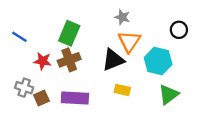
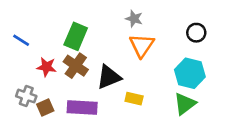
brown cross: (69, 60) -> (76, 66), turned -35
black triangle: (113, 60) -> (109, 77), moved
cyan hexagon: (158, 61) -> (190, 73), moved

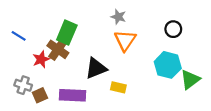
brown cross: (76, 66) -> (58, 49), moved
red star: (47, 67) -> (41, 59), turned -30
green triangle: (185, 104) -> (190, 80), moved

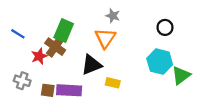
orange triangle: (125, 40) -> (105, 38), moved
brown square: (40, 95) -> (48, 90), moved, turned 32

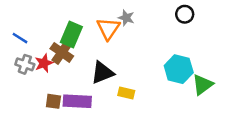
black circle: (165, 27) -> (185, 14), moved
orange triangle: (105, 38) -> (108, 29), moved
gray cross: (22, 81) -> (25, 64), moved

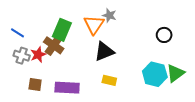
black circle: (185, 14) -> (164, 35), moved
cyan hexagon: (179, 69) -> (155, 74), moved
black triangle: (102, 73) -> (104, 51), moved
brown square: (53, 101) -> (35, 85), moved

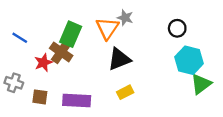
black circle: (164, 35) -> (177, 28), moved
gray cross: (22, 56) -> (14, 83), moved
cyan hexagon: (155, 74) -> (189, 60), moved
yellow rectangle: (109, 80) -> (125, 92), turned -40

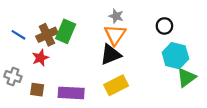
orange triangle: (107, 28) -> (115, 35), moved
brown cross: (61, 52) -> (47, 35), moved, turned 30
yellow rectangle: (125, 92) -> (116, 85), size x1.5

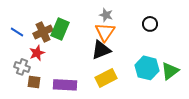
cyan hexagon: (175, 56) -> (147, 68), moved
gray cross: (13, 76) -> (22, 67), moved

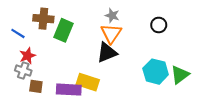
brown cross: (43, 32) -> (43, 19), moved, turned 30
red star: (37, 53) -> (27, 56), moved
yellow rectangle: (106, 78) -> (88, 82), moved, turned 45

